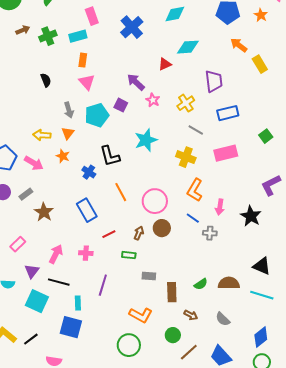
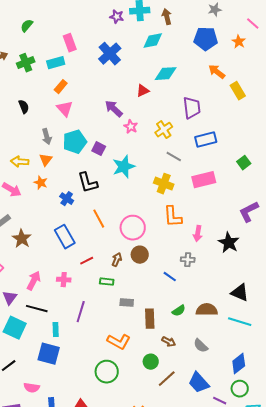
orange rectangle: (83, 60) -> (61, 87), turned 32
purple square: (121, 105) -> (99, 149), moved
orange L-shape: (195, 190) -> (173, 217), turned -35
blue line: (193, 218) -> (170, 277), moved

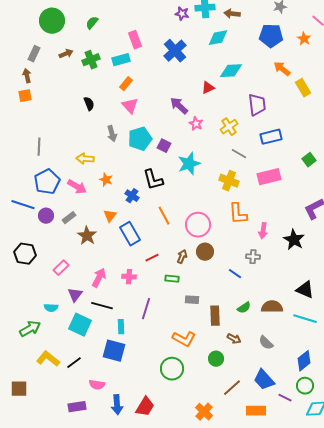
brown arrow: (167, 17) -> (232, 14), turned -70
orange triangle: (46, 160) -> (110, 216), moved
brown line: (167, 379) -> (232, 388), moved

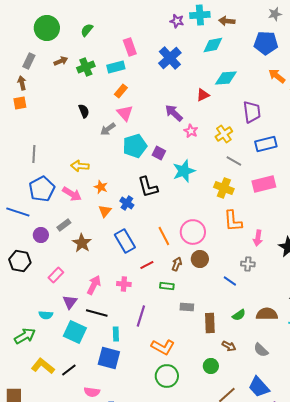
gray arrow: (112, 134) -> (108, 129), moved, turned 70
purple circle: (46, 216) -> (41, 235), moved
orange triangle: (110, 216) -> (105, 211), moved
orange line: (164, 216) -> (164, 236), moved
orange L-shape: (184, 339) -> (163, 347), moved

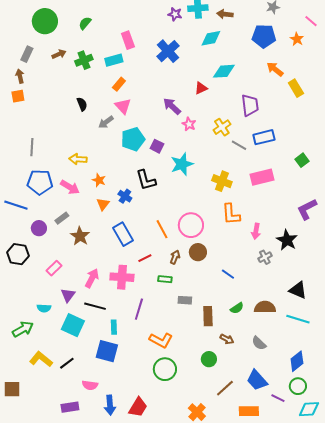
gray line: (234, 161) -> (239, 145), moved
blue pentagon: (42, 189) -> (40, 182), turned 30
gray cross: (248, 264) -> (265, 257), moved, turned -32
pink cross: (124, 284) -> (122, 277), size x1.6

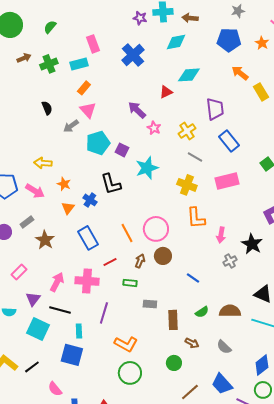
blue rectangle: (264, 137) -> (229, 141), turned 65
gray line: (239, 145) -> (195, 157), moved
pink semicircle: (90, 385) -> (55, 389), turned 42

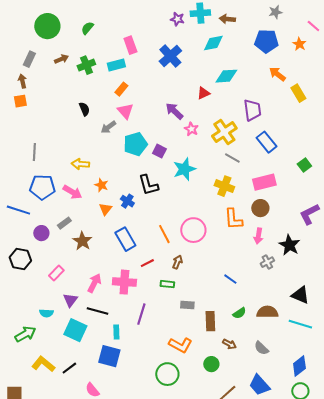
yellow cross: (187, 131) -> (224, 132), size x1.4
brown circle: (163, 256) -> (260, 208), moved
orange L-shape: (126, 344) -> (180, 345), moved

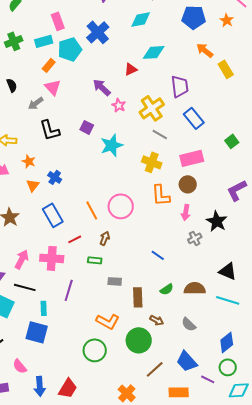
cyan pentagon: (135, 144) -> (70, 49), moved
black L-shape: (148, 185) -> (50, 130), moved
green circle: (211, 364) -> (139, 340), size x1.6

